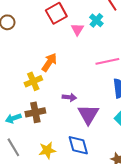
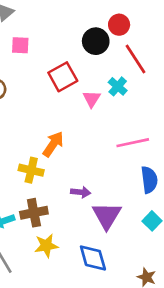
yellow cross: (33, 81) -> (31, 170), turned 36
yellow star: (47, 150) -> (46, 246), moved

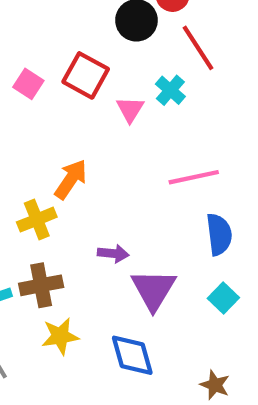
pink square: (20, 45) -> (28, 84), moved, turned 30
red square: (63, 77) -> (86, 75), turned -32
yellow cross: (31, 170) -> (37, 220), turned -35

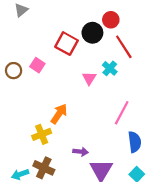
red square: (86, 75) -> (67, 44), moved
pink line: (194, 177) -> (122, 113), turned -50
brown cross: (41, 285) -> (44, 168), turned 36

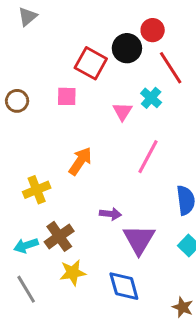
pink square: (37, 65) -> (67, 96), moved, turned -32
pink line: (122, 113) -> (148, 157), moved
yellow cross: (42, 134) -> (37, 190), moved
brown cross: (44, 168) -> (59, 236), turned 30

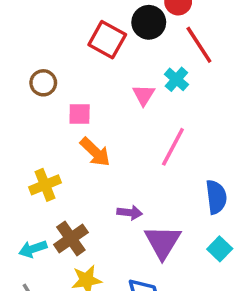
pink square: (67, 96) -> (80, 114), moved
brown circle: (17, 101) -> (43, 83), moved
orange arrow: (80, 161) -> (95, 152), turned 100

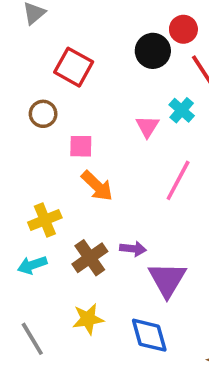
red square: (107, 40) -> (74, 67), moved
brown cross: (71, 239) -> (90, 258), moved
cyan arrow: (33, 249) -> (32, 265), moved

